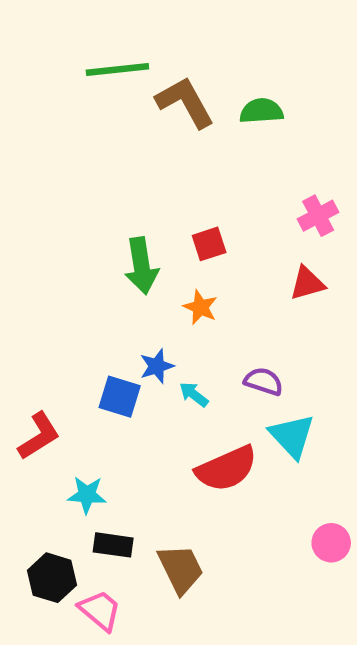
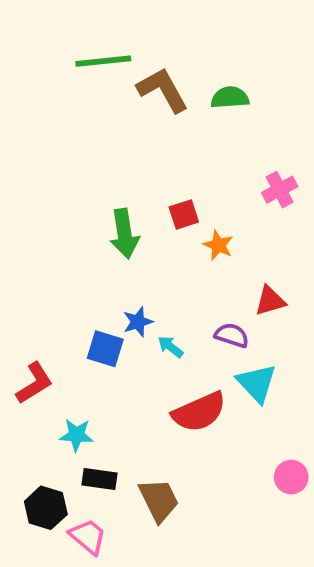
red triangle: (307, 283) -> (270, 301), moved
orange star: (200, 307) -> (218, 245), moved

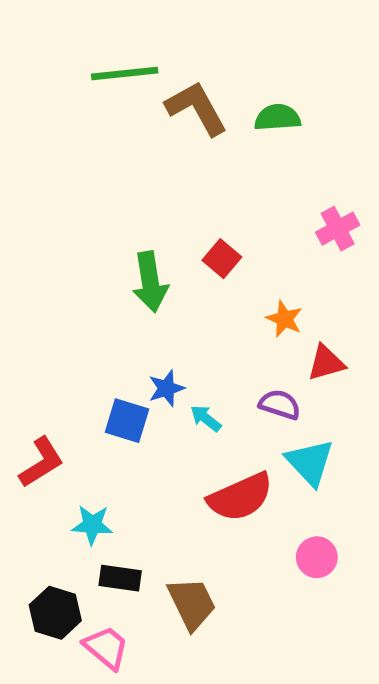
red square: (184, 214) -> (222, 259), turned -32
orange star: (218, 245) -> (284, 319), moved
pink circle: (291, 477) -> (317, 557), moved

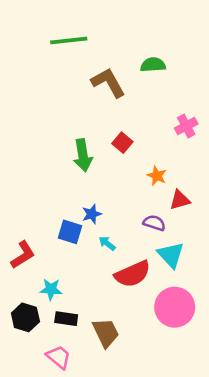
brown L-shape: (196, 108) -> (108, 83), moved
cyan arrow: (206, 418) -> (107, 243), moved
pink circle: (317, 557) -> (175, 307), size x1.8
black hexagon: (55, 613) -> (25, 317), moved

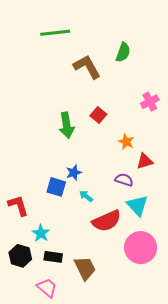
green semicircle: (153, 65) -> (123, 52), turned 114
red L-shape: (23, 255) -> (18, 205), turned -75
cyan star: (51, 289) -> (41, 233), turned 30

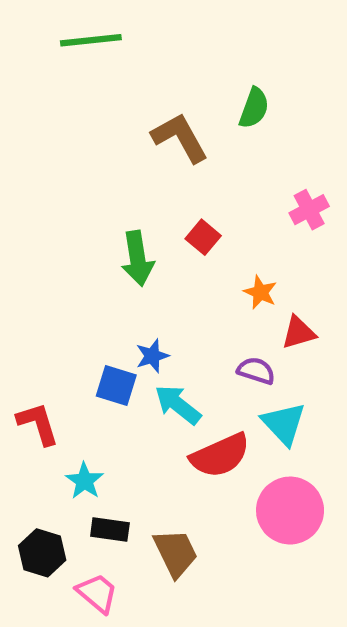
green line: (55, 33) -> (91, 40), moved
cyan arrow: (86, 196) -> (178, 405), size x1.6
black hexagon: (20, 256) -> (42, 553), moved

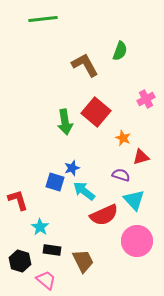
red square: (203, 237) -> (96, 112), size x1.8

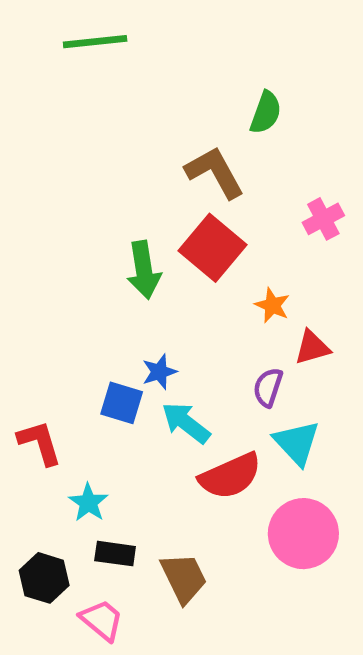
brown L-shape: (85, 65) -> (215, 172), moved
purple semicircle: (121, 175) -> (268, 387), turned -90

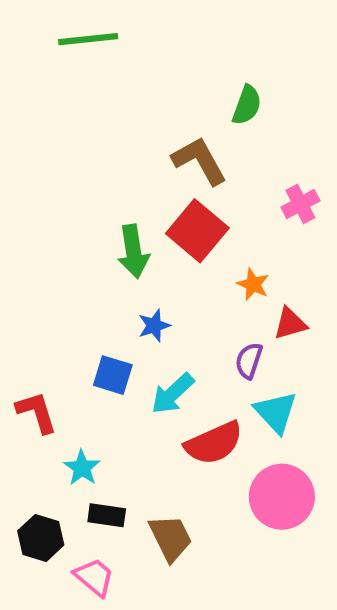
blue star: (159, 372) -> (154, 326), moved
cyan arrow: (186, 423) -> (173, 394), turned -81

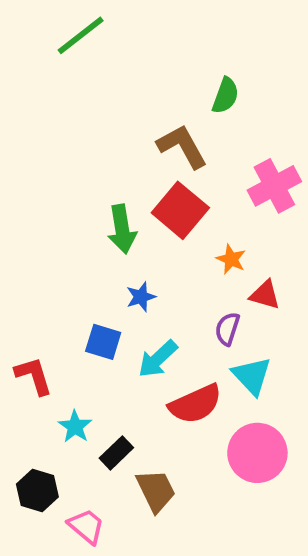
green line: (88, 39) -> (81, 35), turned -32
pink cross: (300, 204) -> (274, 186), size x1.5
red triangle: (290, 324) -> (265, 295), turned 32
black rectangle: (107, 515) -> (116, 453), moved, turned -52

